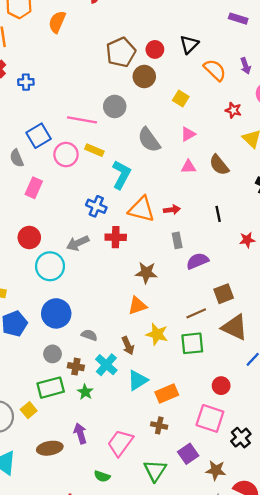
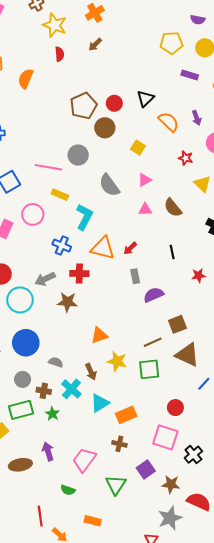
pink circle: (66, 155) -> (33, 214), moved
red arrow: (172, 210) -> (130, 248), turned 144
brown star: (146, 273) -> (67, 302), moved

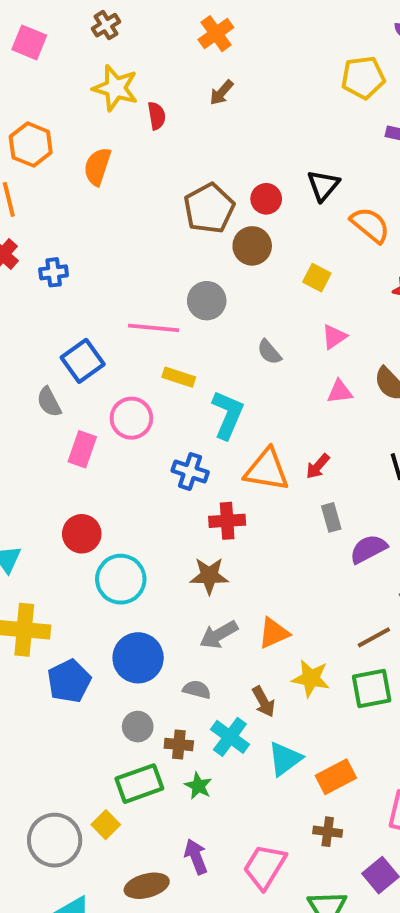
yellow star: (55, 25) -> (115, 88), moved
gray semicircle: (109, 185) -> (269, 352), size x0.6
gray arrow: (45, 279) -> (219, 635), moved

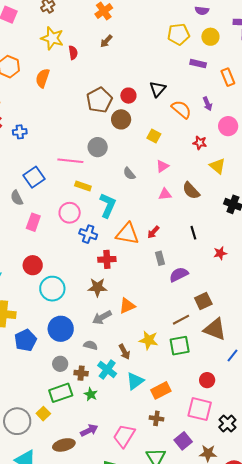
pink circle: (131, 418) -> (70, 213), moved
orange triangle: (274, 633) -> (127, 306), moved
purple arrow: (196, 857) -> (89, 430), turned 84

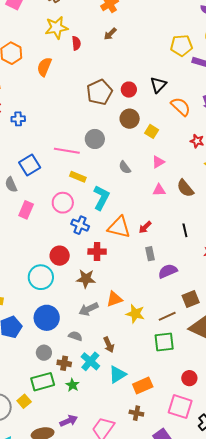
yellow pentagon: (178, 34) -> (181, 45), moved
yellow star: (52, 38) -> (56, 28), turned -30
brown circle: (121, 119) -> (130, 119), moved
red circle: (33, 265) -> (60, 256), moved
yellow star: (149, 340) -> (135, 314), moved

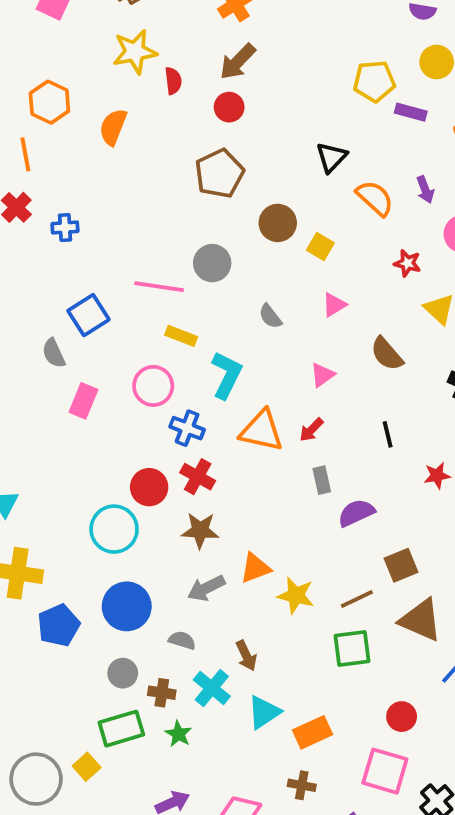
brown arrow: (110, 34) -> (238, 62), size x1.5
red circle: (129, 90) -> (229, 107), moved
pink triangle: (159, 190) -> (322, 375), moved, turned -32
red cross: (97, 252) -> (198, 477), moved, turned 30

